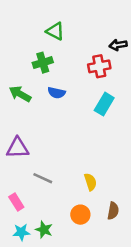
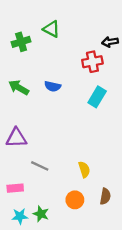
green cross: (43, 63) -> (21, 42), moved
pink rectangle: (16, 202) -> (15, 188), turned -63

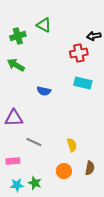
blue semicircle: (53, 86) -> (44, 91), moved
green arrow: (19, 87) -> (16, 65), moved
cyan rectangle: (97, 97) -> (83, 83), turned 72

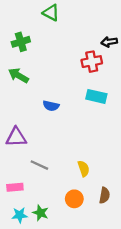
green triangle: (44, 25) -> (51, 13), moved

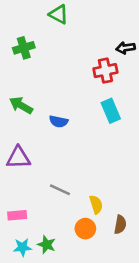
green arrow: (18, 76) -> (21, 105), moved
cyan rectangle: (96, 96) -> (111, 111), turned 54
gray line: (39, 165) -> (60, 190), moved
yellow semicircle: (84, 169) -> (96, 204), moved

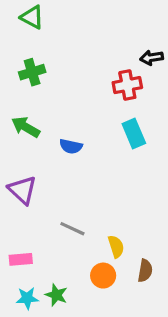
green triangle: (59, 14) -> (32, 17), moved
green cross: (24, 48) -> (32, 72), moved
purple triangle: (18, 158) -> (22, 190), turned 45

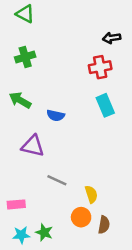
black arrow: (152, 58) -> (112, 38), moved
purple triangle: (22, 190) -> (33, 146), moved, turned -30
brown semicircle: (145, 271) -> (104, 225), moved

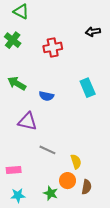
green cross: (25, 57) -> (13, 40), moved, turned -35
red cross: (100, 67) -> (53, 47), moved
green star: (44, 232) -> (51, 193), moved

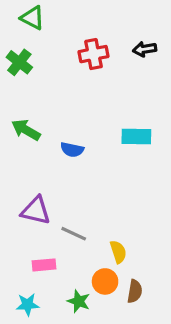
red cross: (53, 47) -> (93, 54), moved
cyan rectangle: (88, 88) -> (136, 136), turned -66
purple triangle: (27, 121) -> (36, 211), moved
pink rectangle: (14, 170) -> (44, 265), moved

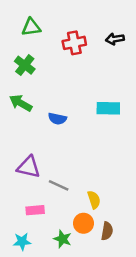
green triangle: (33, 18) -> (31, 27), moved, turned -36
green cross: (19, 62) -> (25, 65), moved

